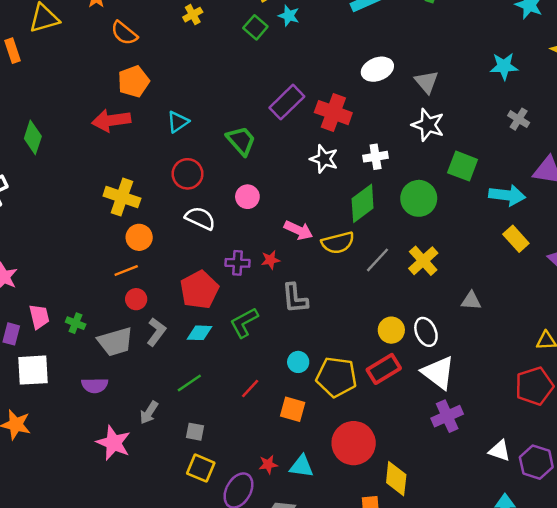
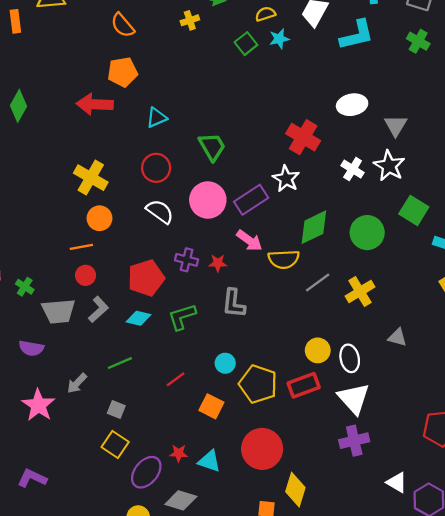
cyan star: (289, 16) -> (279, 39), turned 30
purple rectangle: (287, 102) -> (251, 200), moved
white cross: (376, 157) -> (353, 169), moved, turned 30
pink circle: (247, 197) -> (208, 200), size x1.6

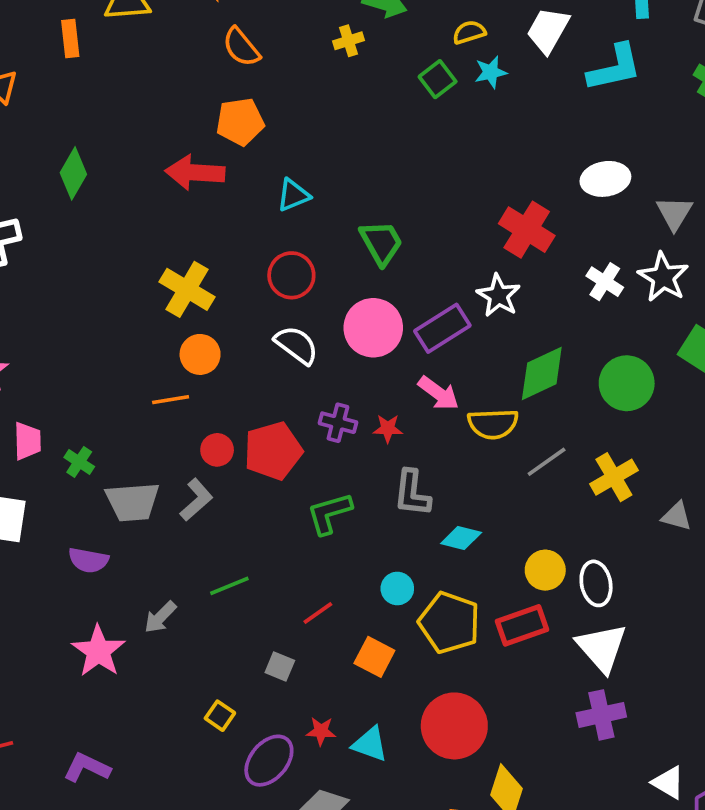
red circle: (86, 275) -> (217, 450), moved
cyan diamond: (138, 318) -> (461, 538), moved
gray triangle: (397, 337) -> (677, 516), moved
gray square: (116, 410) -> (280, 667), moved
yellow square: (115, 444) -> (220, 716), size x0.7

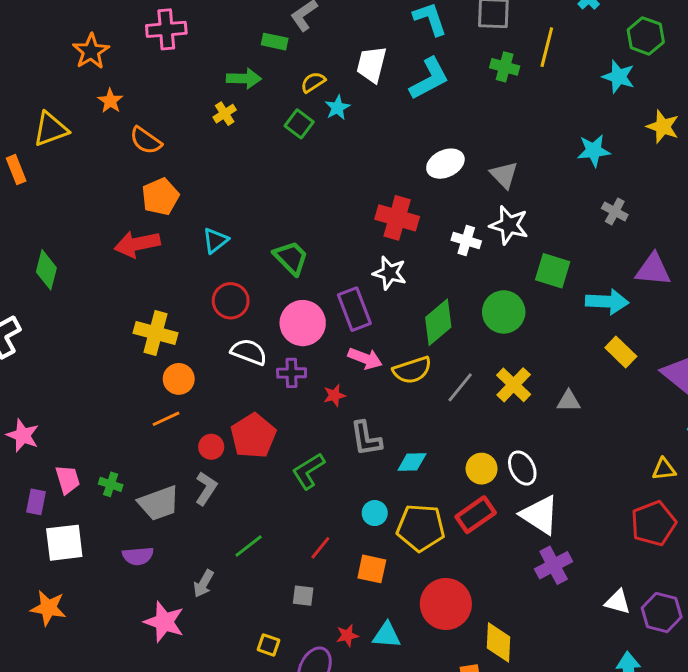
purple rectangle: (442, 328) -> (354, 309), turned -63
purple cross: (338, 423) -> (292, 373), moved

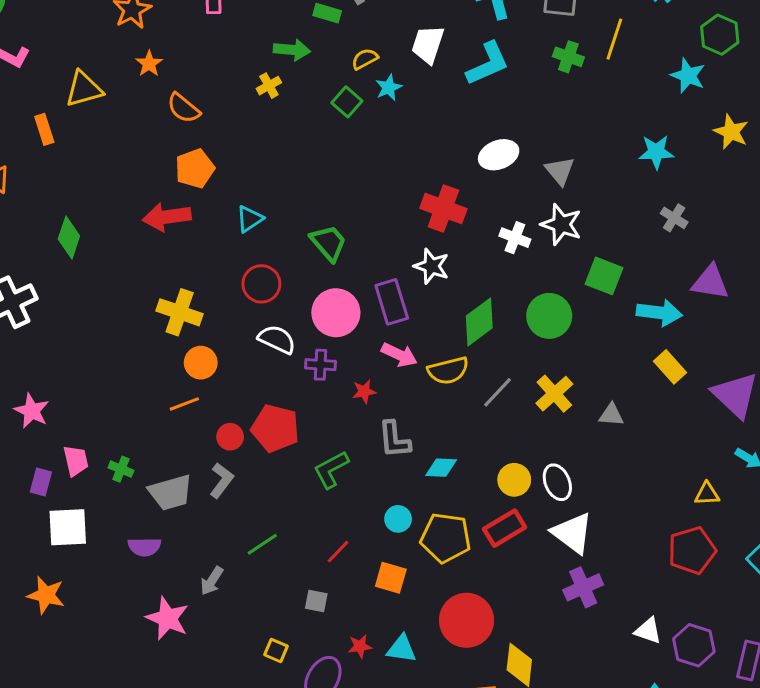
red pentagon: (253, 436) -> (275, 428), turned -30

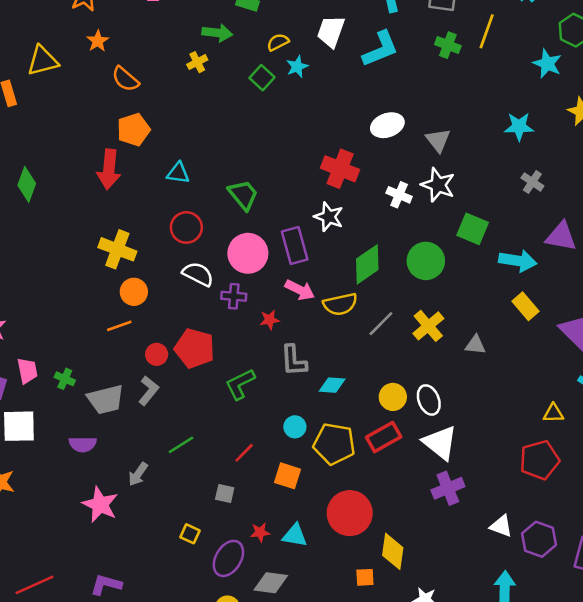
red arrow: (167, 217) -> (109, 169), turned -78
cyan triangle: (250, 219) -> (178, 173), turned 40

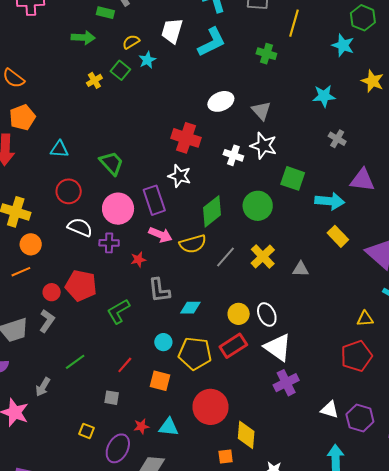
green cross: (448, 45) -> (266, 54), moved
yellow cross: (197, 62) -> (94, 80), moved

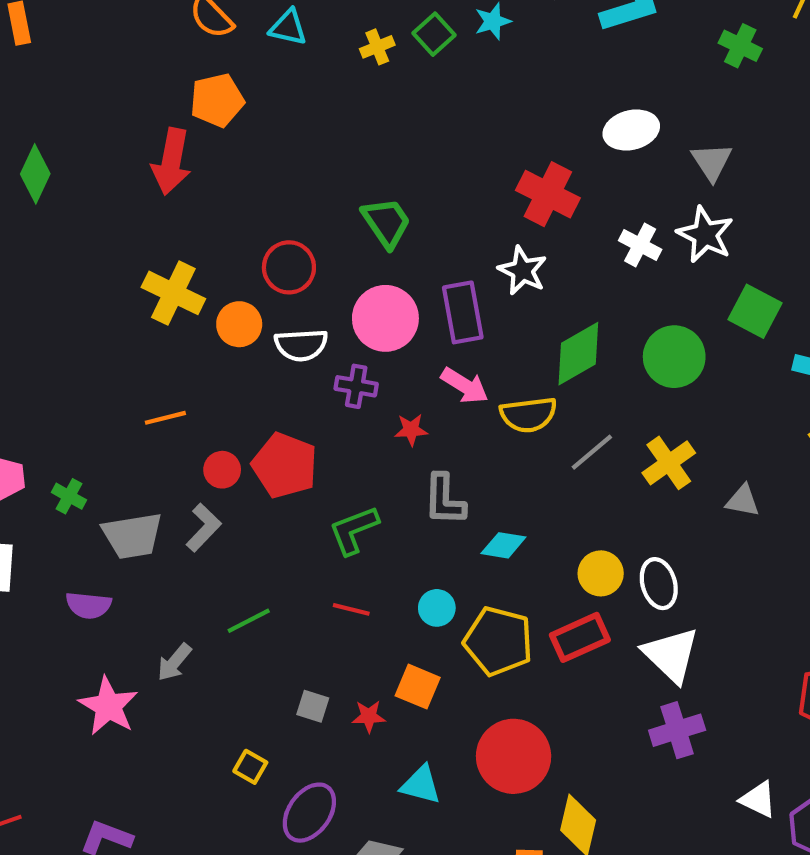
cyan triangle: (59, 149) -> (288, 27), moved
white semicircle: (80, 227) -> (301, 345), turned 145
orange circle: (31, 244) -> (239, 324), moved
red line: (125, 365) -> (351, 609), moved, turned 54
red star: (141, 426) -> (369, 716), moved

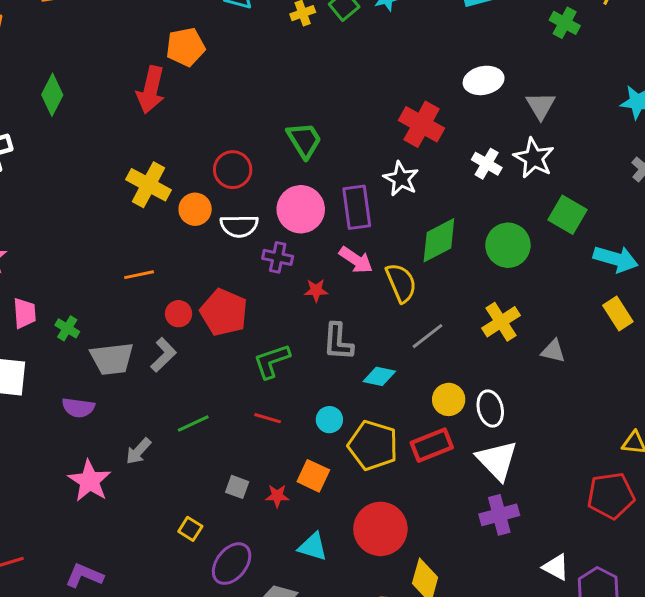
yellow semicircle: (528, 415) -> (401, 283), turned -108
gray line: (592, 452) -> (427, 336), moved

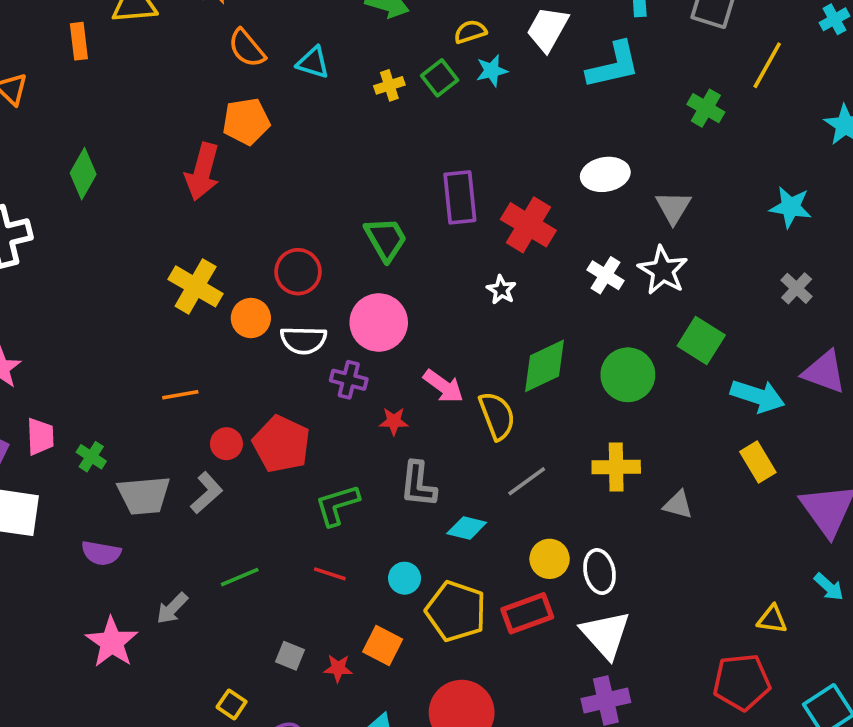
white star: (401, 179) -> (501, 290), size x0.7
purple rectangle: (357, 207) -> (460, 197), moved
yellow cross: (501, 322) -> (616, 467), turned 30

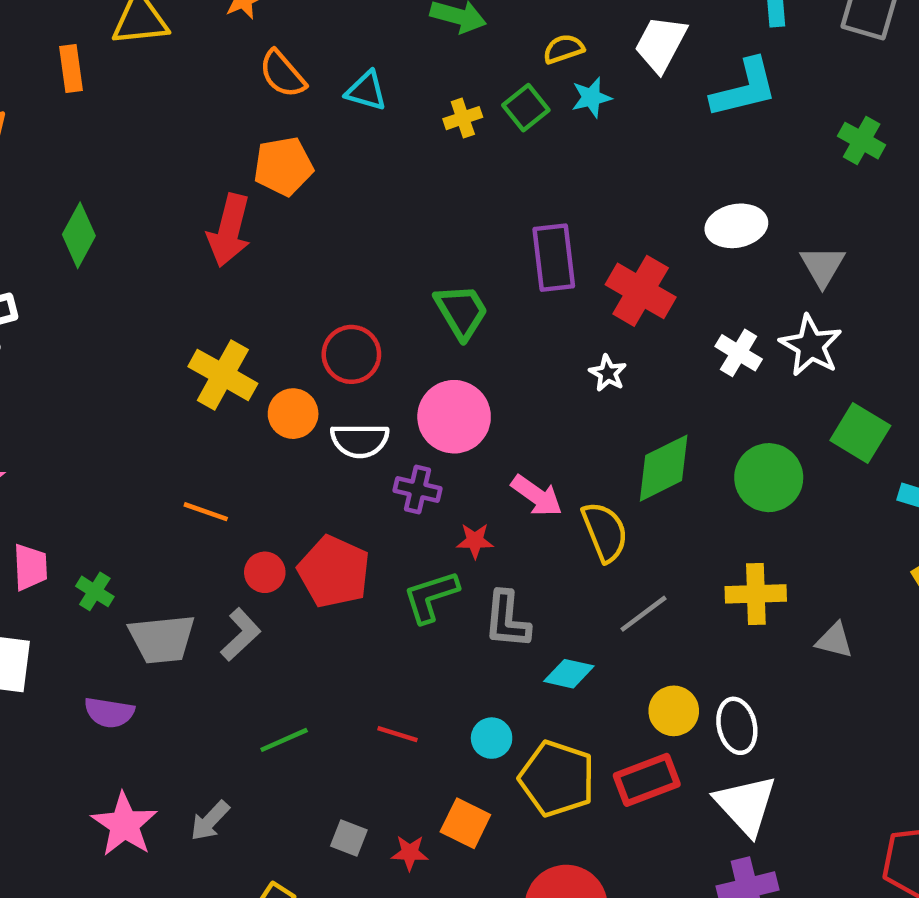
orange line: (180, 395) -> (206, 512), turned 30
green L-shape: (337, 505) -> (431, 597), moved
gray arrow: (172, 608) -> (210, 821), moved

